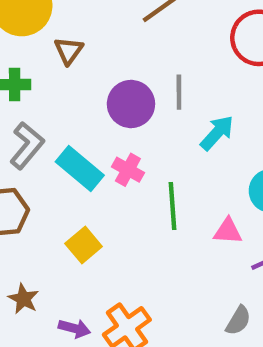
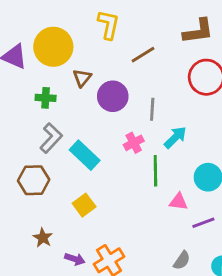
purple circle: (131, 104) -> (113, 96), moved
pink cross: (128, 170) -> (134, 143), moved, turned 30
green line: (173, 206) -> (155, 171), moved

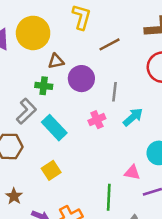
brown triangle: (82, 78) -> (56, 61), turned 35
green cross: (46, 98) -> (44, 86), moved
green line: (155, 171) -> (109, 197), moved

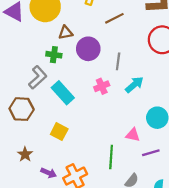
yellow square: (51, 170) -> (59, 132), turned -30

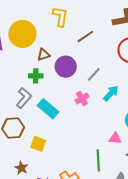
gray line: (118, 61) -> (94, 74), turned 42
yellow square: (59, 132) -> (38, 144), moved

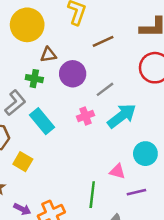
cyan arrow: (111, 93) -> (122, 116), size x1.4

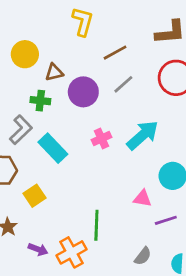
yellow circle: (27, 25) -> (25, 54), moved, size x0.7
gray line: (105, 89) -> (123, 84), moved
yellow square: (23, 162) -> (34, 196), turned 30
green line: (92, 195) -> (96, 225), moved

